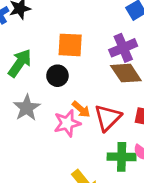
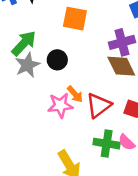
orange square: (70, 45) -> (75, 19), moved
gray star: (27, 108) -> (27, 65), moved

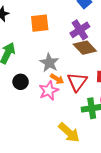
black circle: (57, 60) -> (21, 82), moved
gray star: (27, 65) -> (49, 63), moved

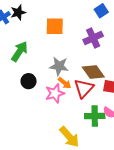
brown diamond: (85, 48) -> (93, 72), moved
gray star: (49, 63) -> (59, 66), turned -30

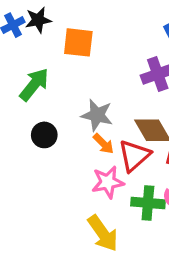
orange square: (55, 26) -> (78, 42), moved
pink star: (55, 93) -> (108, 182), moved

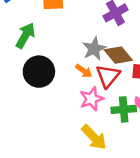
gray star: (97, 115) -> (94, 49), moved, turned -30
black circle: (44, 135) -> (39, 72), size x1.6

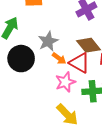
gray star: (94, 49) -> (48, 41), moved
red triangle: (108, 76) -> (80, 63), turned -40

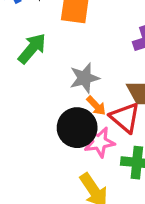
black circle: (21, 59) -> (77, 128), moved

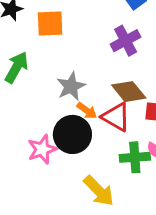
pink star: (99, 142) -> (42, 149), moved

